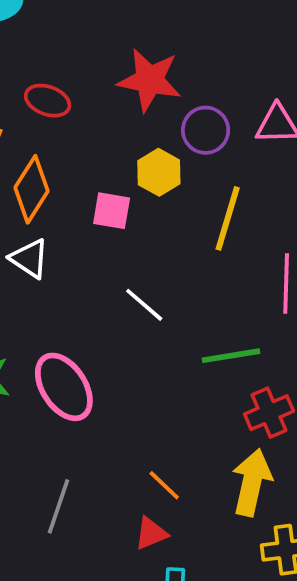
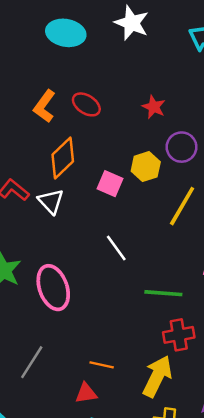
red star: (149, 80) -> (154, 107), size x0.6
orange line: (164, 485) -> (102, 365), turned -45

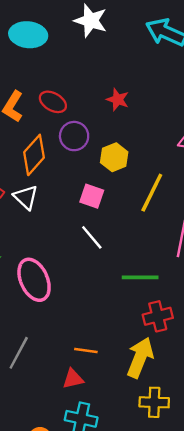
purple circle: (182, 147) -> (74, 136), moved
pink square: (110, 184) -> (92, 196), moved

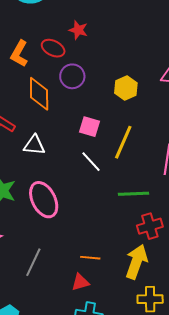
red star: (118, 100) -> (78, 30), moved
orange diamond: (34, 155) -> (39, 94), turned -40
yellow hexagon: (114, 157) -> (126, 88), moved
yellow line: (152, 193) -> (123, 142), moved
white triangle: (26, 197) -> (34, 145), moved, turned -35

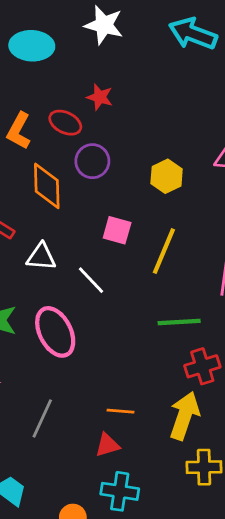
white line: (91, 162) -> (91, 280), moved

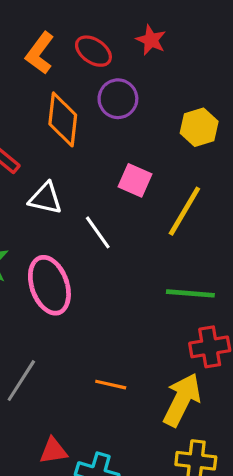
red star: (100, 97) -> (151, 40), moved
red triangle: (107, 445) -> (53, 451), moved

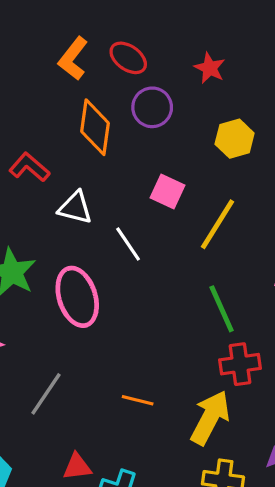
red star: (151, 40) -> (210, 68), moved
green line: (190, 293) -> (222, 309), turned 60

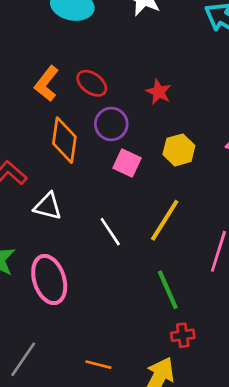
pink square: (168, 191) -> (127, 163), moved
white line: (128, 244) -> (110, 232), moved
red cross: (240, 364) -> (183, 335), size x0.7

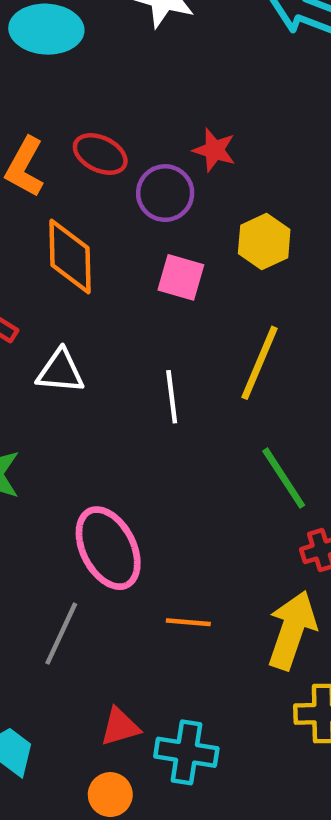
purple circle: (111, 124) -> (165, 193), moved
white line: (110, 232) -> (172, 397), turned 36
pink ellipse: (49, 280) -> (108, 548), moved

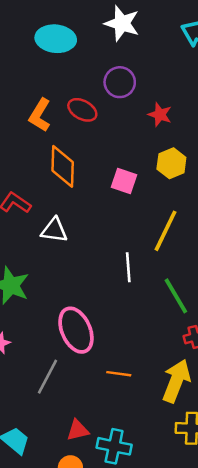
red star: (214, 150) -> (160, 114), moved
purple circle: (165, 193) -> (120, 82), moved
white line: (172, 397) -> (128, 267), moved

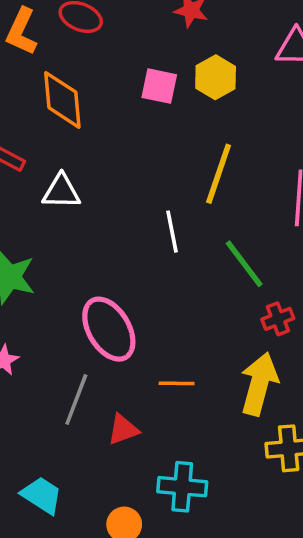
pink square: (124, 181) -> (159, 86), moved
red triangle: (78, 430) -> (123, 430), moved

